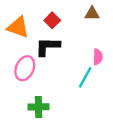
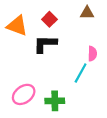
pink ellipse: (25, 68) -> (24, 94), moved, turned 30
green cross: (38, 107) -> (55, 101), moved

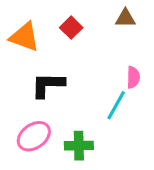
black L-shape: (45, 44) -> (48, 85), moved

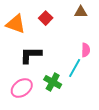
green cross: (79, 146) -> (53, 82), moved, turned 30

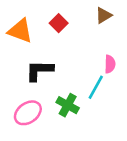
brown triangle: (81, 12) -> (104, 15), turned -32

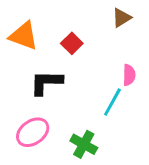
red square: (59, 23) -> (72, 43), moved
green cross: (68, 105) -> (84, 144), moved

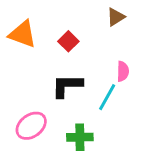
black L-shape: (46, 82) -> (67, 86), moved
green cross: (84, 144) -> (80, 137), turned -30

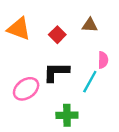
brown triangle: (116, 17) -> (90, 25), moved, turned 35
pink ellipse: (31, 126) -> (26, 89), moved

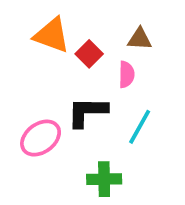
orange triangle: (19, 29) -> (52, 35), moved
pink semicircle: (103, 60) -> (127, 74), moved

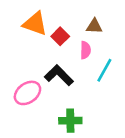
black L-shape: (87, 112) -> (59, 75), turned 44
cyan line: (140, 127) -> (104, 70), moved

